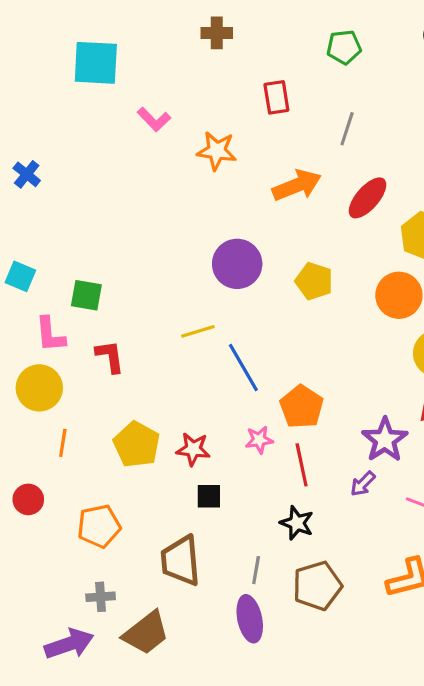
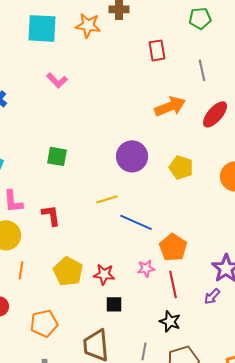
pink L-shape: (154, 119) -> (57, 80), moved
gray line: (347, 129) -> (202, 70), turned -30
orange star: (217, 151) -> (88, 25), moved
green square: (86, 295) -> (57, 156), moved
blue line: (243, 367) -> (136, 222), turned -36

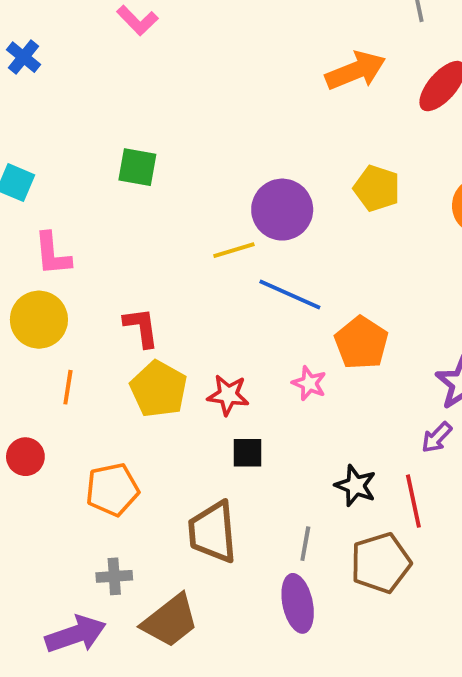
purple circle: (132, 156) -> (282, 210), moved
red L-shape: (51, 215) -> (141, 327), moved
pink star: (146, 268) -> (309, 383), turned 30
red line: (173, 284) -> (413, 501), moved

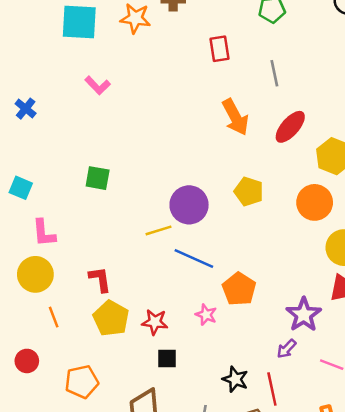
orange arrow: (356, 71) -> (235, 117), turned 84
orange line: (68, 387) -> (54, 317), turned -30

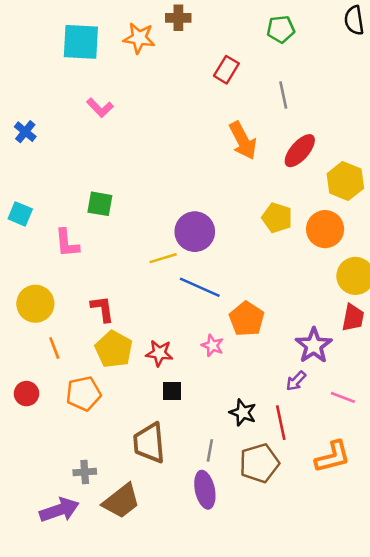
red rectangle: (219, 49) -> (226, 70), turned 40
yellow pentagon: (249, 191) -> (277, 218), moved
pink L-shape: (44, 233) -> (67, 243), moved
orange pentagon: (82, 382) -> (83, 394), moved

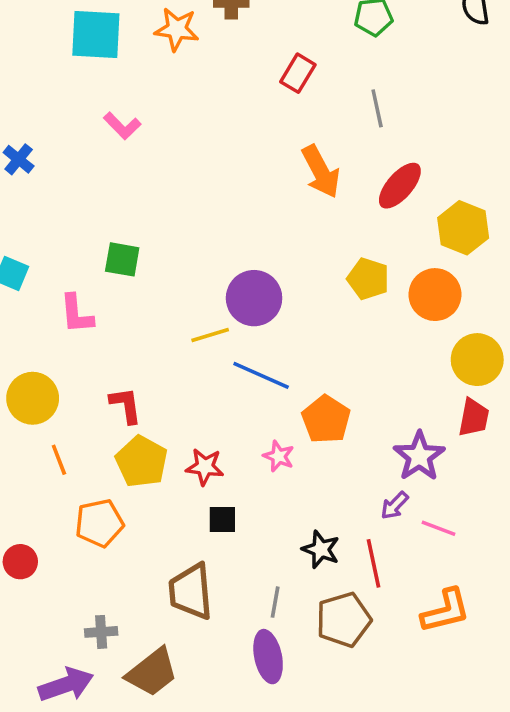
red circle: (26, 394) -> (20, 562), moved
pink line: (343, 397) -> (439, 528), moved

